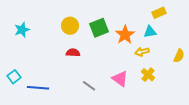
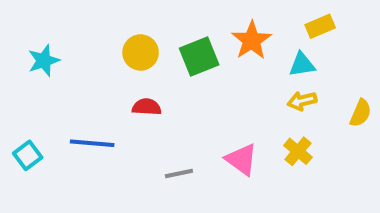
orange star: (125, 35) -> (252, 40), moved
yellow arrow: (142, 52) -> (302, 101), moved
gray line: (89, 86) -> (179, 174), turned -48
blue line: (38, 88) -> (92, 143), moved

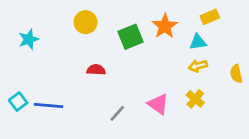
yellow circle: (141, 52) -> (85, 22), moved
yellow semicircle: (361, 113) -> (236, 74), turned 144
blue line: (92, 143) -> (48, 105), moved
gray line: (179, 174) -> (117, 113), turned -36

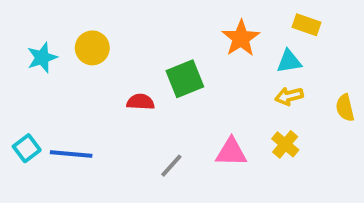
yellow rectangle: (210, 17) -> (306, 25), turned 42
yellow circle: (85, 22) -> (92, 48), moved
green square: (130, 37) -> (185, 79), moved
pink triangle: (158, 104) -> (231, 152), turned -35

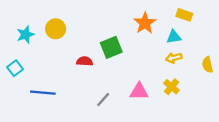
cyan square: (27, 148) -> (15, 68), moved

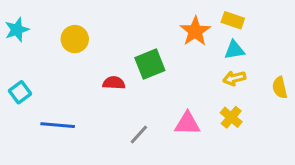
yellow rectangle: (184, 15) -> (233, 20), moved
cyan star: (25, 35) -> (17, 30), moved

